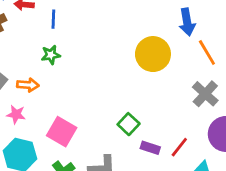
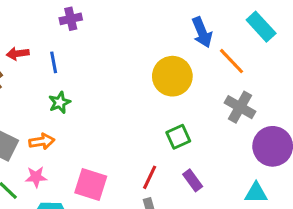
green square: (129, 124) -> (178, 137), moved, turned 35
red line: (179, 147) -> (150, 177), moved
purple rectangle: (150, 148) -> (193, 180), turned 48

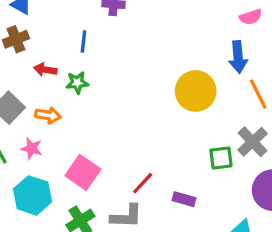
red arrow: (18, 54) -> (45, 70), moved
green square: (178, 137) -> (221, 158), moved
purple rectangle: (193, 180) -> (184, 199), turned -55

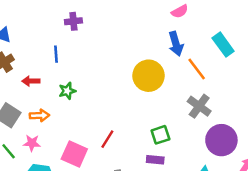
green star: (77, 83) -> (67, 91), moved
green square: (221, 158) -> (160, 135), moved
red line: (143, 183) -> (107, 139), moved

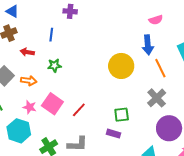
pink star: (32, 143) -> (30, 107), moved
pink square: (74, 154) -> (52, 104), moved

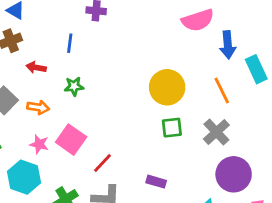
pink semicircle: (156, 20) -> (198, 20), moved, size x1.6
blue arrow: (148, 45) -> (228, 45), moved
red line: (79, 110) -> (103, 163), moved
green square: (122, 115) -> (172, 128), moved

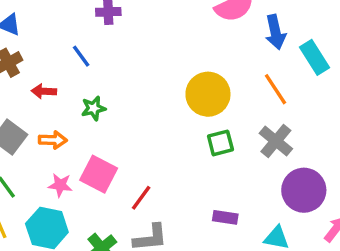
blue line: (70, 43) -> (81, 56), turned -36
purple rectangle: (156, 182) -> (225, 217), moved

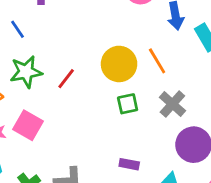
orange line: (276, 89) -> (157, 61), moved
green star: (93, 108) -> (26, 72), size x1.6
red line: (141, 198) -> (66, 79), moved

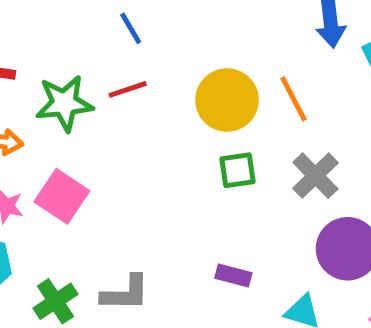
blue line: (18, 29) -> (131, 28), moved
red line: (66, 79) -> (128, 89), moved, turned 30

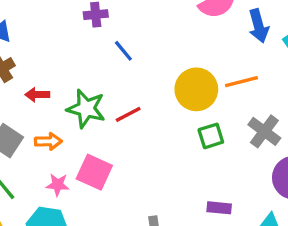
red line: (128, 89) -> (128, 114), moved
orange line: (294, 99) -> (241, 82), turned -68
green star: (64, 103) -> (86, 109), turned 30

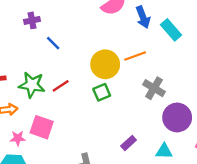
green square: (211, 136) -> (102, 92), moved
purple rectangle: (219, 208) -> (129, 143), turned -42

